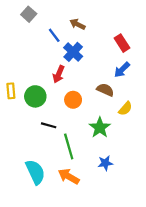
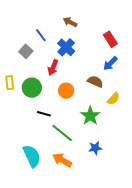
gray square: (29, 14) -> (26, 51), moved
blue line: (54, 35) -> (41, 35), moved
green line: (69, 146) -> (62, 133), turned -35

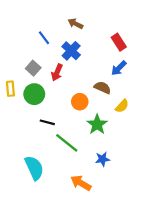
gray square: (26, 51) -> (33, 68), moved
orange circle: (66, 91) -> (80, 102), moved
orange arrow: (62, 160) -> (81, 183), moved

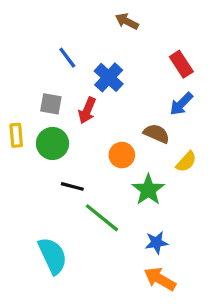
brown arrow: (75, 24) -> (127, 21), moved
gray square: (33, 68) -> (51, 104), turned -32
orange arrow: (81, 183) -> (160, 279), moved

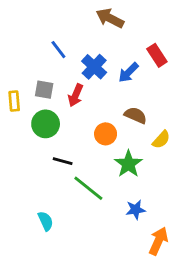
brown arrow: (127, 21) -> (110, 18), size x1.4
blue arrow: (181, 104) -> (128, 72), moved
yellow rectangle: (16, 135) -> (14, 101), moved
cyan semicircle: (53, 256) -> (46, 221), size x0.6
orange arrow: (160, 279) -> (158, 241), moved, turned 84

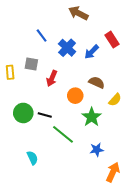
red arrow: (76, 95) -> (52, 78), moved
green circle: (46, 124) -> (23, 113), moved

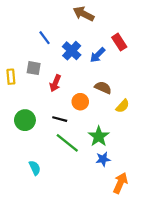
black line: (45, 115) -> (60, 119), moved
green star: (92, 117) -> (99, 136), moved

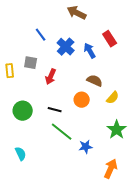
blue arrow: (98, 55) -> (90, 51), turned 105
orange circle: (80, 102) -> (82, 100), moved
green star: (99, 136) -> (117, 130), moved
blue star: (103, 159) -> (86, 147), moved
cyan semicircle: (35, 168) -> (21, 154), moved

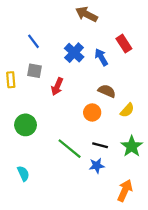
blue line: (41, 35) -> (33, 41), moved
black line: (55, 110) -> (100, 145), moved

